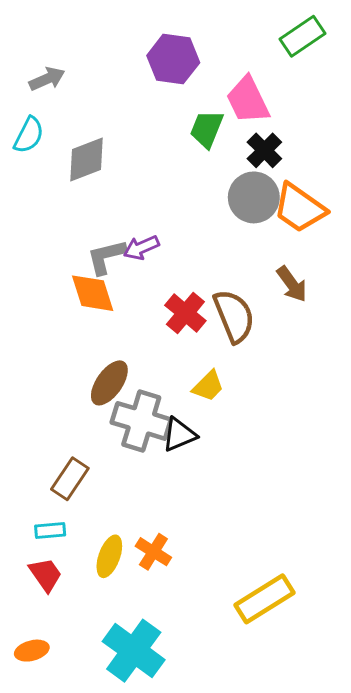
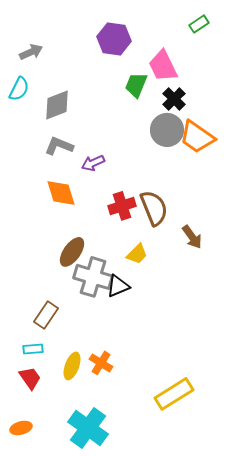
green rectangle: (302, 36) -> (199, 24), size x0.7
gray L-shape: (106, 257) -> (59, 146), moved, turned 36
brown arrow: (292, 284) -> (192, 237), moved
red cross: (185, 313) -> (122, 206), turned 32

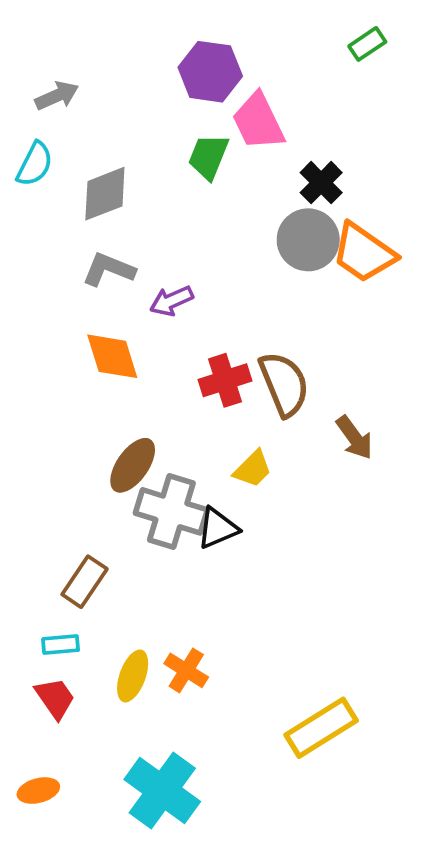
pink trapezoid: (163, 66) -> (258, 122), moved
green trapezoid: (136, 85) -> (208, 157), moved

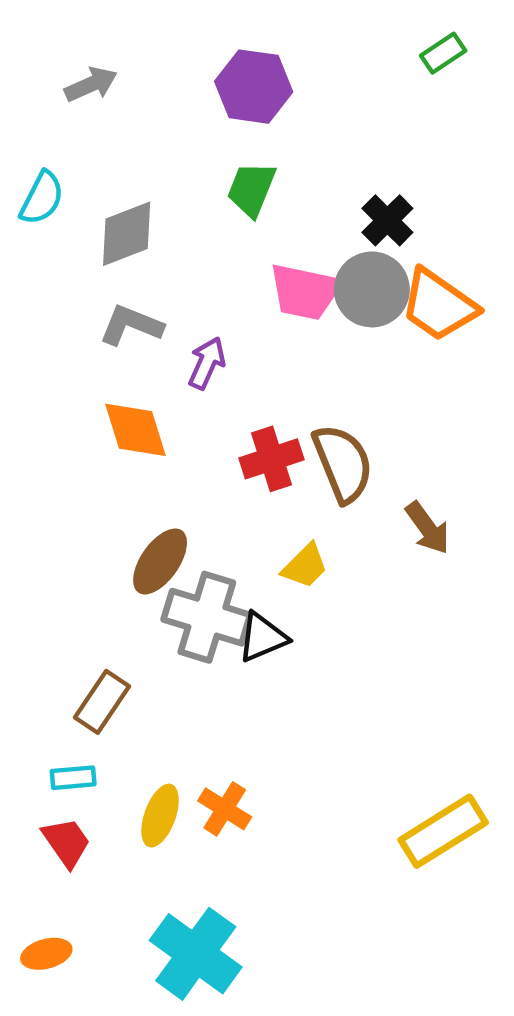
gray arrow: (57, 96) -> (91, 84), moved
pink trapezoid: (258, 122) -> (305, 292), moved, turned -52
purple arrow: (171, 301) -> (207, 363), turned 138
yellow rectangle: (321, 728) -> (443, 831), moved

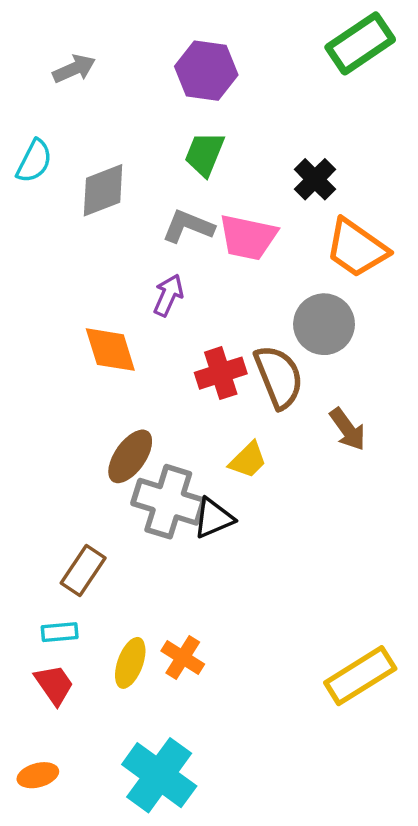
green rectangle: (443, 53) -> (360, 43), size x1.8
gray circle: (372, 289) -> (324, 324), moved
gray L-shape: (131, 325) -> (188, 226), moved

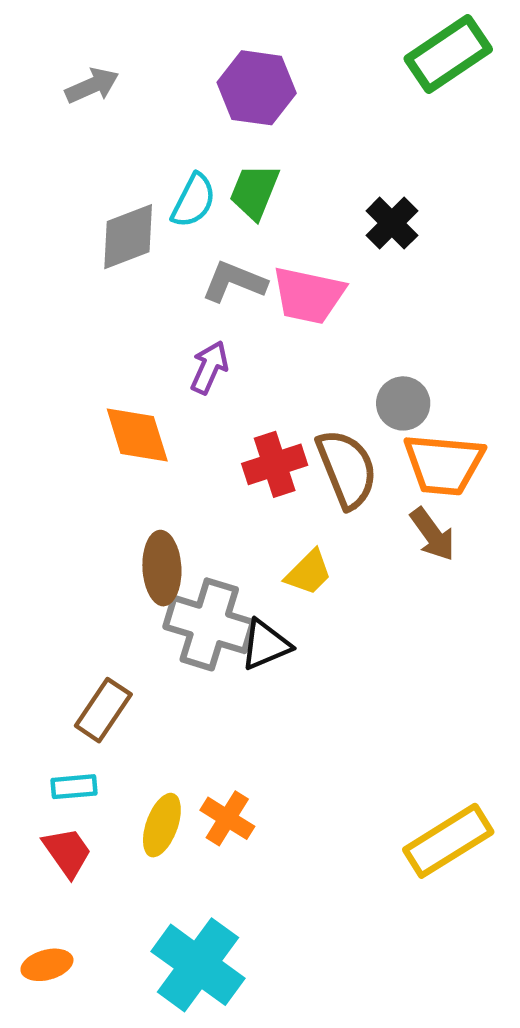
cyan semicircle: (34, 161) -> (193, 201), moved
orange trapezoid: (357, 248) -> (444, 464), moved, turned -30
gray circle: (324, 324) -> (403, 403), size x0.7
brown ellipse: (130, 456) -> (162, 568), turned -38

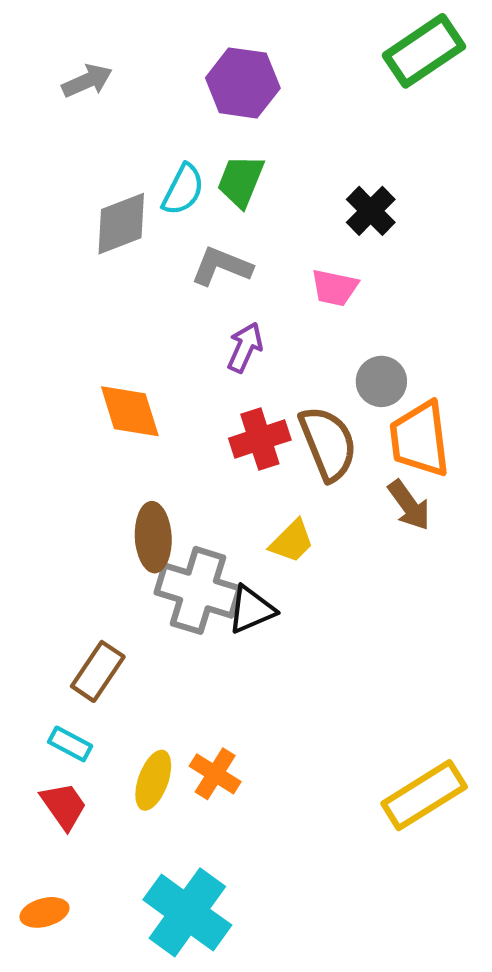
pink trapezoid: (308, 295) -> (334, 288), moved, size x0.7
purple arrow: (209, 367) -> (245, 347), moved
orange trapezoid: (444, 464) -> (420, 439), turned 78
cyan rectangle: (74, 787) -> (70, 744), turned 33

